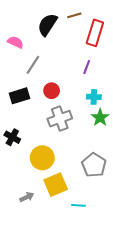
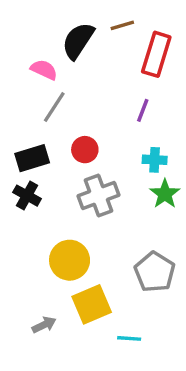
pink semicircle: (15, 42) -> (44, 70), moved
black cross: (12, 137) -> (27, 196), moved

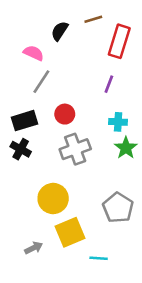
black semicircle: (78, 41) -> (60, 31), size x0.7

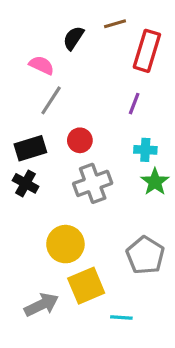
gray arrow: (34, 248) -> (42, 305), size x1.5

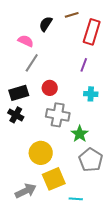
green star: (155, 182) -> (80, 134), moved
gray cross: (93, 183) -> (58, 115), turned 30

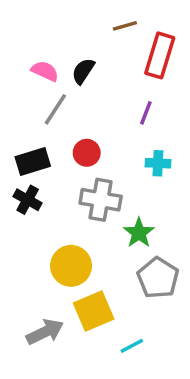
black semicircle: (46, 24) -> (83, 71), moved
cyan line: (76, 199) -> (132, 346), turned -32

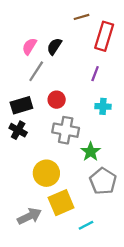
pink semicircle: (45, 71) -> (29, 46), turned -84

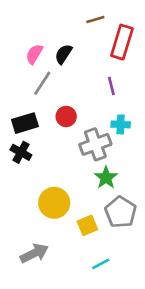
purple line: (95, 74) -> (111, 86), turned -35
gray cross: (66, 130) -> (95, 144), moved, turned -30
yellow square: (61, 203) -> (87, 225), moved, size x0.7

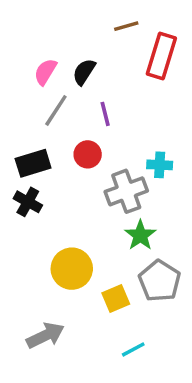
purple line: (111, 86) -> (105, 114), moved

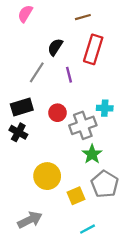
red rectangle: (161, 56) -> (93, 49), moved
pink semicircle: (45, 72) -> (25, 14), moved
red circle: (88, 154) -> (57, 113), moved

